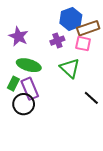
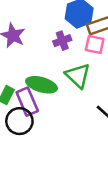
green ellipse: (29, 65) -> (41, 85), moved

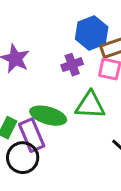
green triangle: (78, 76) -> (90, 105), turned -40

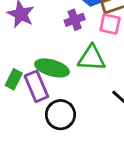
black circle: (23, 158) -> (60, 115), moved

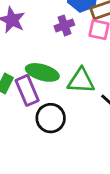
green triangle: (92, 58) -> (81, 81), moved

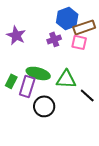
purple rectangle: (27, 90) -> (27, 86), turned 40

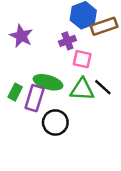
pink square: (79, 42) -> (82, 59), moved
black line: (87, 95) -> (103, 87), moved

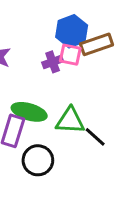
pink square: (82, 59) -> (70, 55), moved
black line: (103, 87) -> (95, 137), moved

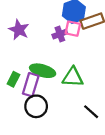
black line: (95, 137) -> (91, 112), moved
black circle: (38, 160) -> (36, 106), moved

